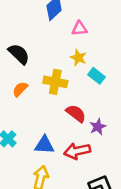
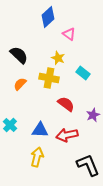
pink triangle: (80, 28) -> (69, 34), turned 40
yellow star: (78, 58) -> (58, 58), moved
purple star: (98, 127) -> (93, 115), moved

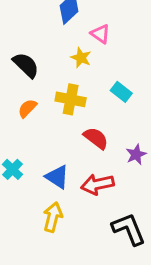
yellow star: (58, 58) -> (81, 58), moved
blue triangle: (40, 130) -> (57, 177), turned 30

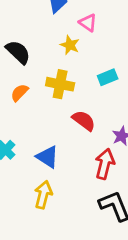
cyan rectangle: (121, 92) -> (108, 77), turned -60
red arrow: (97, 184) -> (105, 164), moved, turned 116

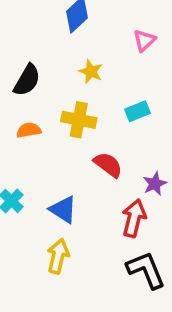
pink triangle: (88, 23) -> (144, 40), moved, turned 42
black semicircle: (18, 52) -> (27, 80), turned 76
orange semicircle: (19, 93) -> (29, 130), turned 36

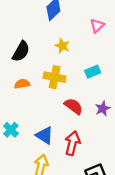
purple star: (155, 184) -> (103, 108), moved
red arrow: (134, 218) -> (72, 143), moved

